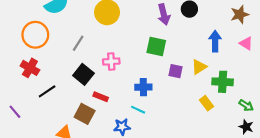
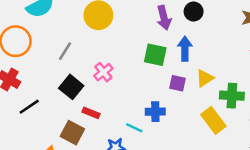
blue arrow: (215, 41) -> (185, 49), moved
pink cross: (111, 61) -> (103, 72), turned -35
blue cross: (143, 87) -> (155, 112), moved
yellow rectangle: (207, 103) -> (213, 120), size x1.5

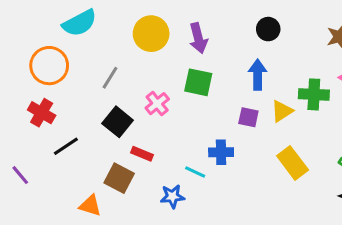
purple arrow: (164, 18) -> (198, 38), moved
green square: (155, 55) -> (198, 82), moved
green cross: (232, 96) -> (314, 94), moved

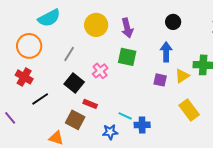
blue cross: (221, 152) -> (142, 125), moved

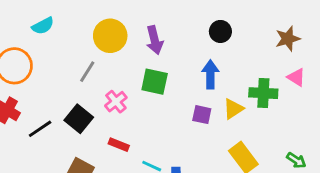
cyan semicircle: (49, 18) -> (43, 26), size x0.7
gray line: (69, 54) -> (87, 72), moved
black line: (40, 99) -> (40, 129), moved
red rectangle: (90, 104) -> (119, 145), moved

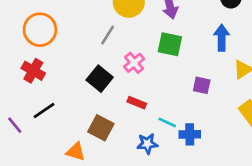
purple square: (202, 115) -> (202, 85), moved
black line: (40, 129) -> (44, 111), moved

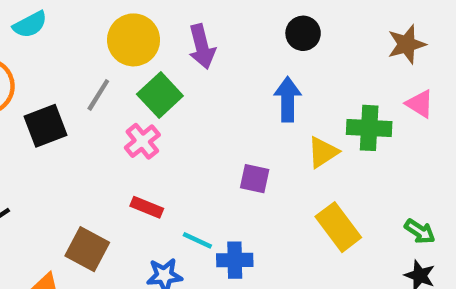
green square: (170, 44) -> (160, 95), moved, turned 35
black square: (100, 79) -> (45, 126), moved, turned 30

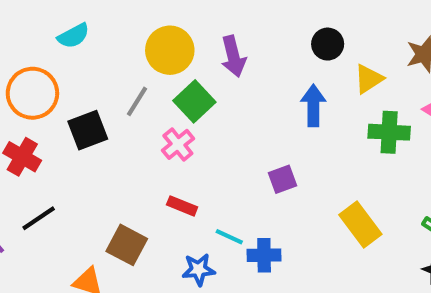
yellow triangle: (323, 152) -> (369, 79), moved
purple square: (255, 179) -> (283, 179), turned -32

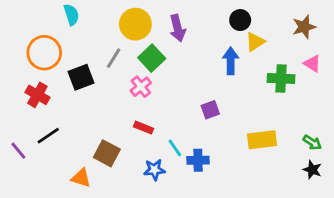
cyan semicircle: (73, 36) -> (71, 15), turned -80
yellow triangle: (369, 79) -> (255, 42), moved
yellow rectangle: (360, 224) -> (262, 140), turned -60
cyan line: (229, 237) -> (175, 148), turned 30

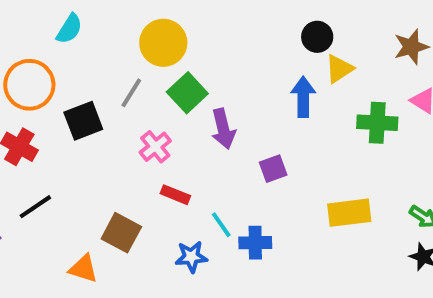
cyan semicircle: (71, 15) -> (69, 29), turned 50
purple arrow: (178, 28) -> (223, 129), moved
pink cross: (141, 87) -> (155, 147), moved

